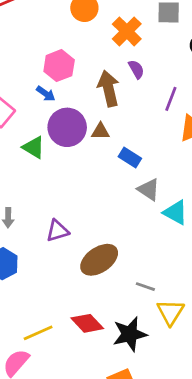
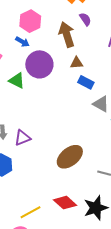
brown triangle: (101, 131) -> (77, 63), moved
purple triangle: (57, 231) -> (22, 138), moved

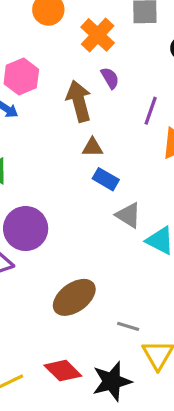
purple circle: (39, 64) -> (26, 229), moved

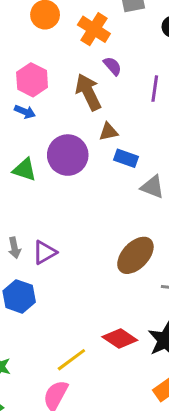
purple circle: (26, 229) -> (68, 155), moved
brown ellipse: (74, 297) -> (135, 255), moved

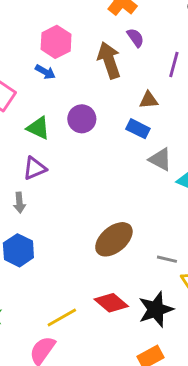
brown triangle: (108, 132) -> (149, 100), moved
purple circle: (68, 155) -> (82, 119), size x0.7
purple triangle: (45, 252) -> (35, 168), moved
brown ellipse: (135, 255) -> (114, 239), moved

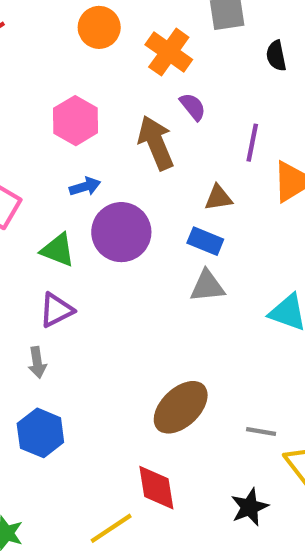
blue arrow: (45, 72) -> (85, 187), moved, turned -42
purple circle: (82, 119) -> (121, 232), size x1.4
gray triangle: (160, 159) -> (207, 286), moved, turned -30
red diamond: (111, 303) -> (156, 488), moved, turned 44
black star: (156, 309) -> (250, 507), size x0.7

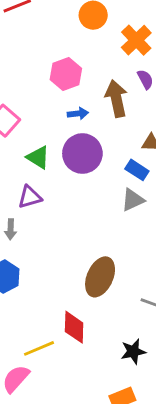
blue arrow: (85, 187) -> (78, 114), moved
gray triangle: (207, 286) -> (133, 200), turned -30
brown ellipse: (181, 407) -> (100, 277), turned -33

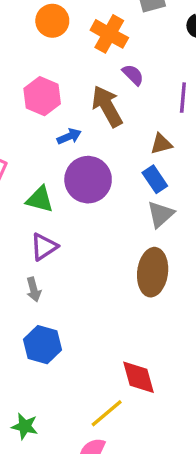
blue rectangle: (137, 170) -> (155, 179), turned 40
brown ellipse: (100, 277) -> (153, 272), moved

